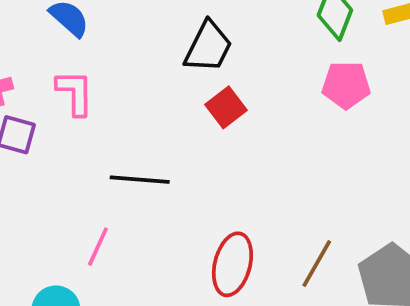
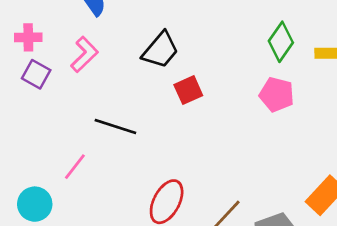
black trapezoid: (208, 47) -> (160, 50), moved
pink L-shape: (75, 93) -> (84, 54), turned 33

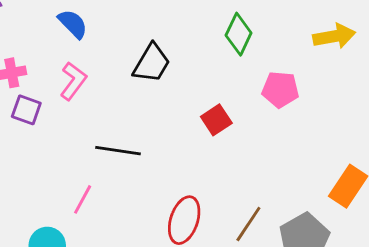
green diamond: (281, 42) -> (239, 34), moved
red square: (188, 90) -> (216, 120), moved

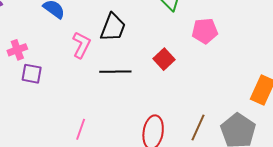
pink L-shape: (73, 81) -> (81, 45), moved
black line: (118, 151) -> (115, 72), moved

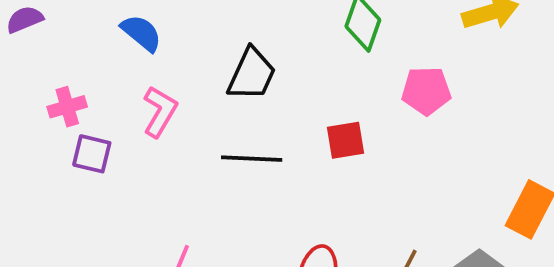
pink L-shape: (81, 45) -> (160, 112), moved
red square: (164, 59) -> (346, 140), turned 30

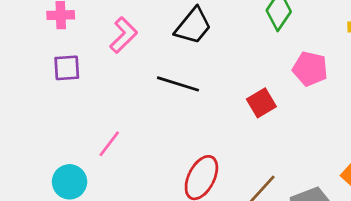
red square: (346, 140) -> (261, 103), moved, turned -36
purple square: (92, 154) -> (67, 68), moved, turned -32

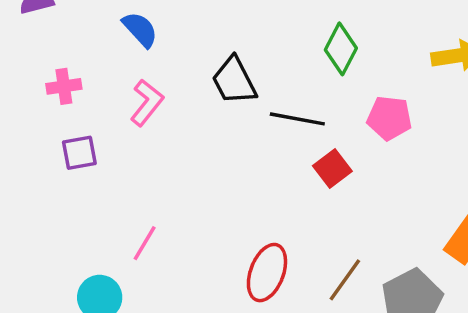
black trapezoid: (193, 26) -> (234, 81), turned 120
black line: (178, 84) -> (297, 119), moved

